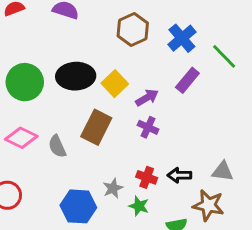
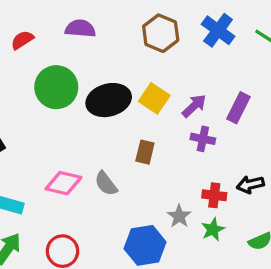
purple rectangle: (187, 80) -> (238, 108), moved
green circle: (25, 82) -> (56, 87), moved
brown rectangle: (96, 127) -> (145, 152), size x0.6
green star: (139, 206) -> (213, 229), turned -30

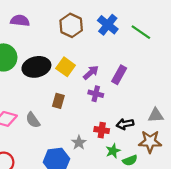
green star: (213, 229) -> (113, 151), moved

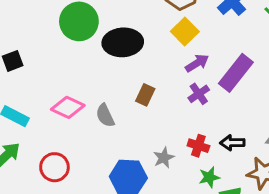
yellow square: (66, 67) -> (185, 31), moved
purple rectangle: (119, 75) -> (236, 73), size x1.4
purple cross: (96, 94) -> (199, 94), turned 32

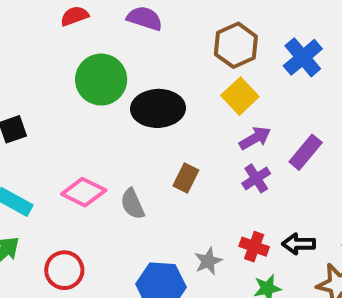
purple rectangle: (236, 73) -> (306, 152), size x0.7

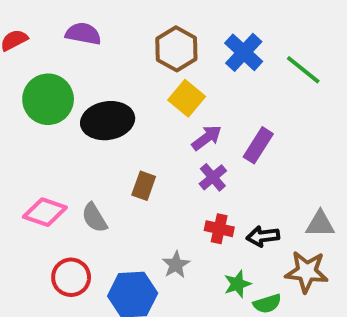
red cross: (254, 247) -> (219, 229), moved
red circle: (64, 270) -> (71, 277), moved

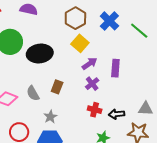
purple rectangle: (258, 145) -> (115, 68), turned -30
gray semicircle: (94, 218) -> (33, 93), moved
gray star: (176, 265) -> (50, 117), moved

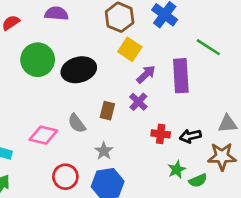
green line: (139, 31) -> (208, 47), moved
purple rectangle: (115, 68) -> (181, 76), size x1.4
purple cross: (92, 84) -> (138, 102), moved

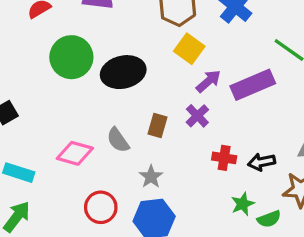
purple rectangle: (181, 76) -> (253, 85), turned 68

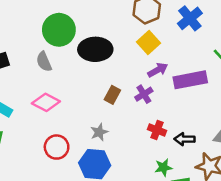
gray semicircle: (118, 140) -> (44, 62), moved

